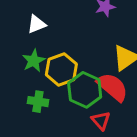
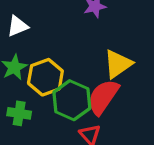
red semicircle: (112, 87) -> (103, 97), turned -96

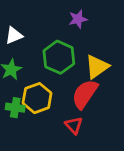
yellow hexagon: (45, 77) -> (37, 98), moved
green hexagon: (72, 100) -> (59, 57), moved

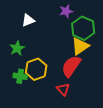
white triangle: (14, 35) -> (28, 20), moved
green hexagon: (59, 57) -> (83, 28), moved

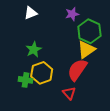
white triangle: (28, 20) -> (31, 13), moved
green star: (17, 48) -> (34, 50), moved

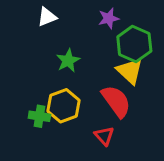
green star: (34, 50) -> (68, 61), moved
yellow triangle: (86, 50) -> (130, 71), turned -42
red semicircle: (77, 70) -> (116, 101), turned 110

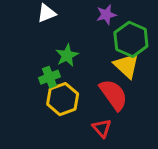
green cross: (39, 116) -> (49, 77), moved, turned -30

